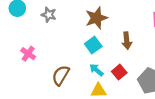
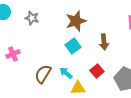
pink cross: (28, 54) -> (13, 54), turned 32
cyan arrow: (96, 70) -> (66, 73), moved

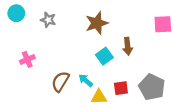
cyan square: (73, 46) -> (104, 56), moved
red square: (97, 71) -> (121, 88), moved, turned 32

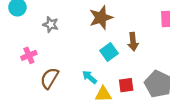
gray star: (48, 20) -> (51, 24), moved
brown semicircle: (60, 82) -> (49, 78), moved

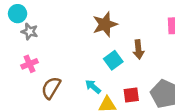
gray star: (51, 24) -> (29, 32), moved

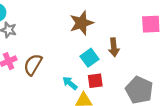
brown semicircle: (51, 88) -> (33, 65), moved
red square: (131, 95) -> (95, 81), moved

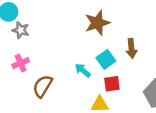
brown semicircle: (33, 65) -> (43, 86), moved
cyan arrow: (70, 83) -> (83, 70), moved

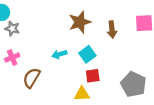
brown arrow: (131, 48) -> (112, 30), moved
cyan arrow: (83, 70) -> (59, 54), moved, turned -56

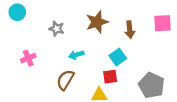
gray star: (12, 29) -> (57, 29), moved
cyan square: (87, 54) -> (118, 57), moved
brown semicircle: (32, 78) -> (65, 80), moved

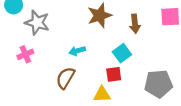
gray star: (57, 29) -> (37, 23), moved, size x1.5
gray pentagon: (152, 85) -> (158, 84), turned -30

